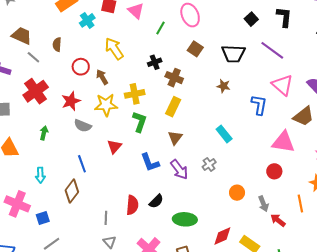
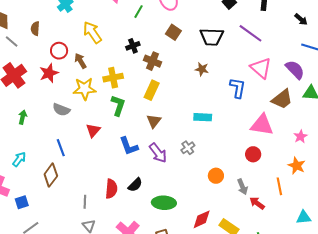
red star: (71, 101) -> (49, 73), moved
cyan rectangle: (224, 134) -> (203, 117), turned -48
cyan arrow: (40, 175) -> (19, 159), turned -140

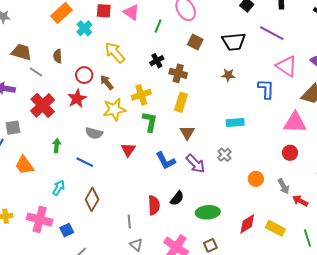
blue line: (61, 148) -> (85, 162), moved, turned -36

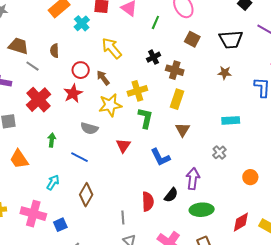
purple arrow: (196, 164) -> (193, 179), moved, turned -130

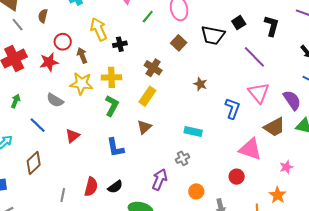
black trapezoid: (231, 40) -> (213, 35), moved
black cross: (154, 57) -> (120, 44), moved
red triangle: (123, 146) -> (73, 136), moved
gray cross: (219, 152) -> (183, 158), moved
purple arrow: (193, 179) -> (160, 180), moved

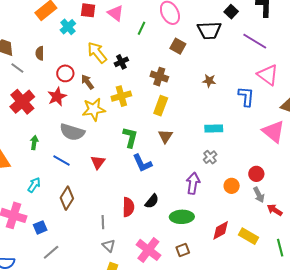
gray semicircle: (55, 100) -> (72, 132), size x1.4
green L-shape: (112, 106) -> (130, 137), moved
pink triangle: (250, 149) -> (274, 132), turned 35
red circle: (237, 177) -> (256, 174), moved

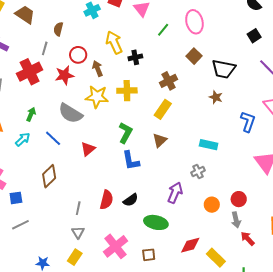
black trapezoid: (209, 30) -> (224, 69), moved
gray line: (17, 68) -> (45, 48), moved, turned 56
brown cross: (159, 77) -> (169, 81), turned 30
cyan arrow: (34, 185) -> (23, 139), moved

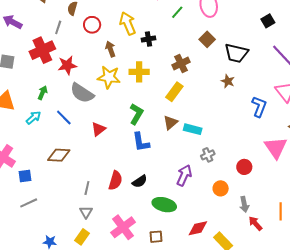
red circle: (78, 55) -> (92, 25), moved
red star: (64, 75) -> (67, 65), moved
cyan rectangle: (209, 145) -> (193, 129), moved
brown diamond: (49, 176) -> (59, 155), turned 45
red circle: (239, 199) -> (244, 167), moved

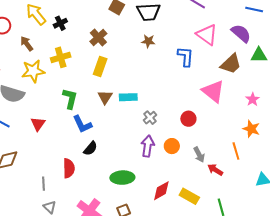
purple arrow: (184, 175) -> (148, 146), moved
black semicircle: (140, 181) -> (90, 148), moved

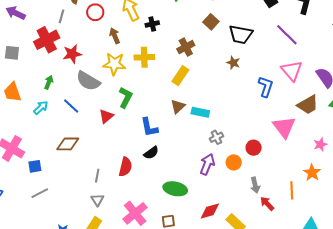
green L-shape: (70, 99) -> (126, 97), moved
orange circle: (172, 146) -> (234, 162), moved

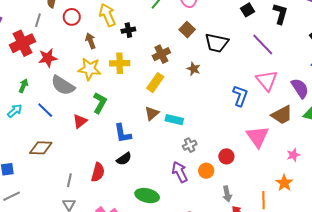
brown star: (233, 63) -> (194, 69), moved
purple arrow: (207, 164) -> (180, 172), turned -50

